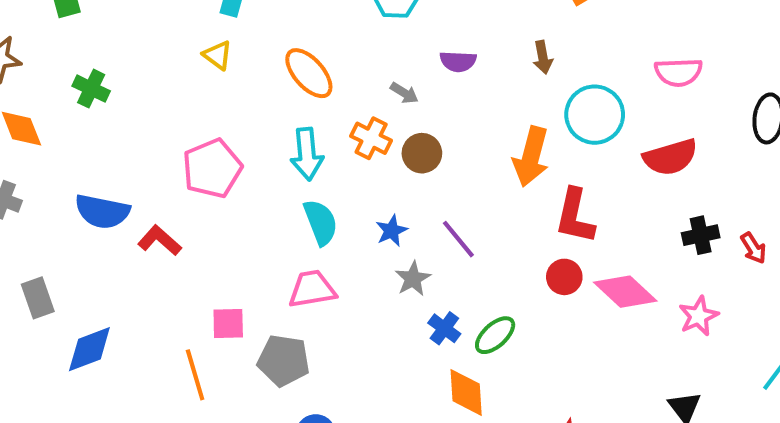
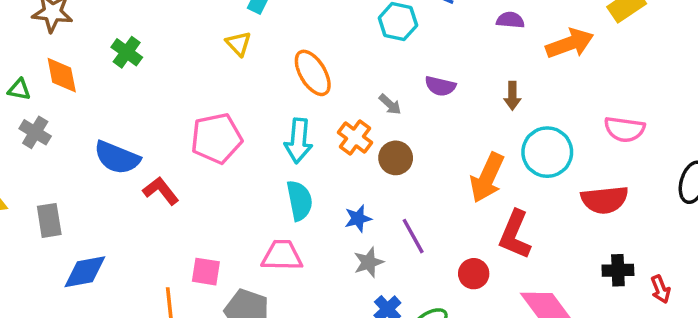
red circle: (564, 277) -> (474, 274), moved

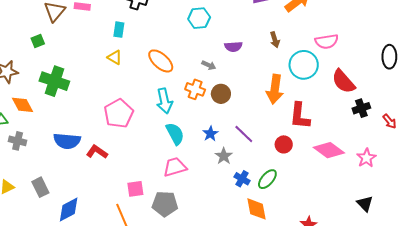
green cross: (127, 52) -> (54, 81), size x1.6
pink semicircle: (624, 129) -> (327, 41), moved
red semicircle: (605, 200) -> (343, 81), turned 72
black cross: (618, 270) -> (361, 108), moved

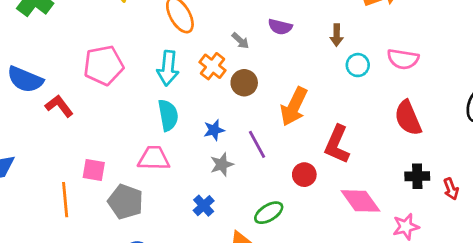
cyan circle: (304, 65) -> (358, 65), moved, size x0.6
orange arrow: (275, 89) -> (294, 107), moved
black cross: (361, 108) -> (417, 176), moved
blue cross: (242, 179) -> (204, 206), moved

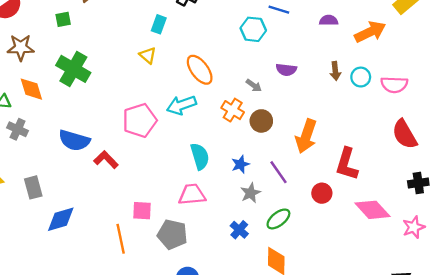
cyan circle: (358, 65) -> (361, 77), moved
cyan arrow: (168, 68) -> (181, 105), moved, turned 72
green ellipse: (269, 213) -> (278, 219), moved

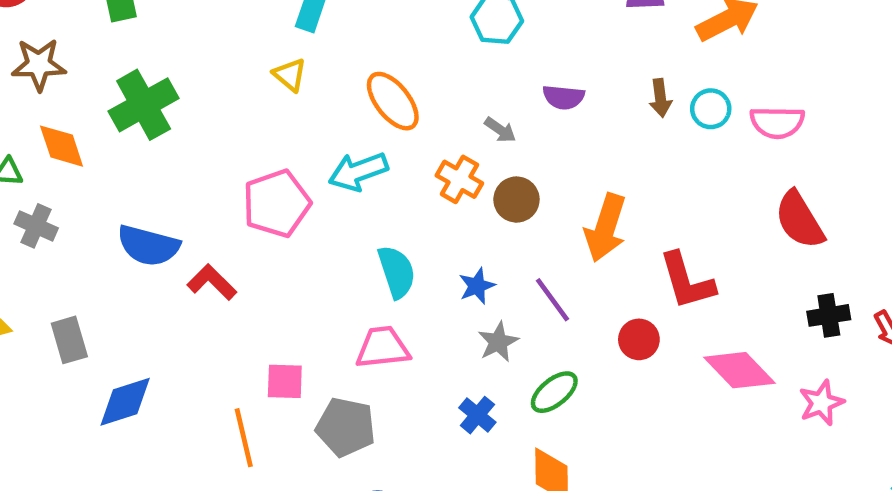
green cross: (73, 69) -> (144, 105), turned 32
red L-shape: (347, 164) -> (687, 281), turned -32

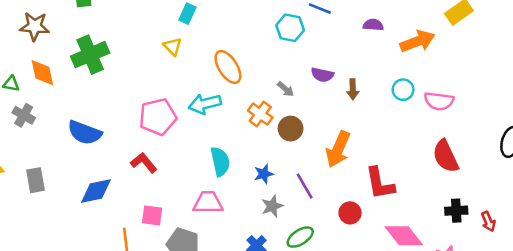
brown arrow: (660, 98) -> (353, 89), moved
red L-shape: (212, 282) -> (144, 163), moved
blue diamond: (125, 402) -> (96, 191), moved

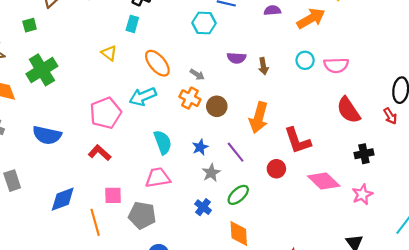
cyan rectangle: (187, 14) -> (132, 24), moved
gray arrow: (286, 89) -> (197, 74), moved
blue diamond: (96, 191) -> (63, 199), moved
red arrow: (488, 222) -> (390, 116), moved

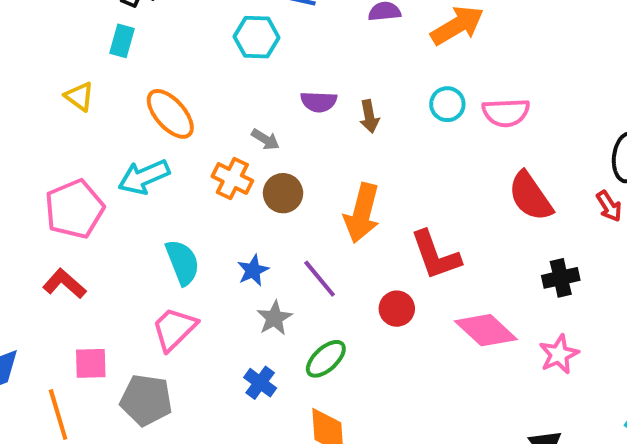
gray arrow: (197, 74) -> (265, 139), moved
pink trapezoid: (158, 178) -> (174, 329), turned -35

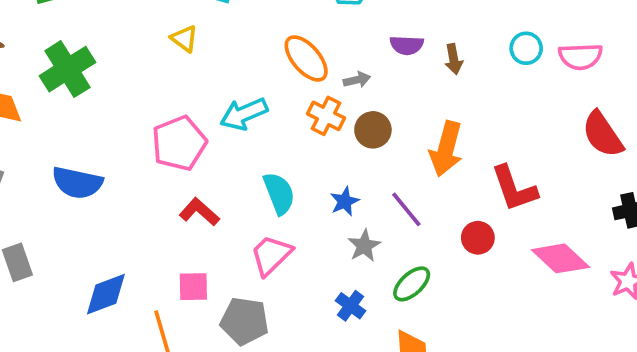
orange ellipse: (170, 114) -> (306, 58), moved
gray arrow: (265, 139) -> (357, 80), turned -45
red L-shape: (64, 284) -> (199, 212), moved

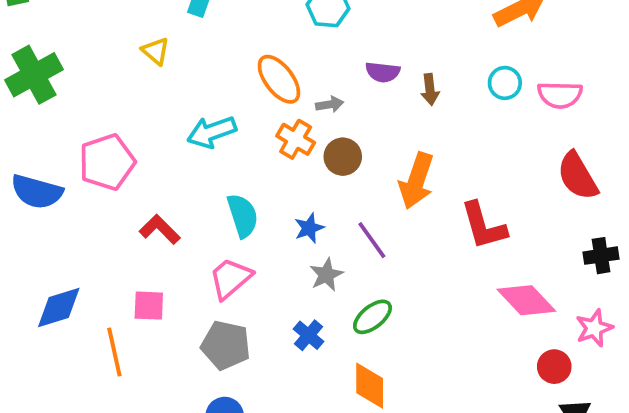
pink pentagon: (179, 143) -> (107, 162), moved
red circle: (478, 238) -> (554, 367), moved
gray pentagon: (244, 321) -> (226, 345), moved

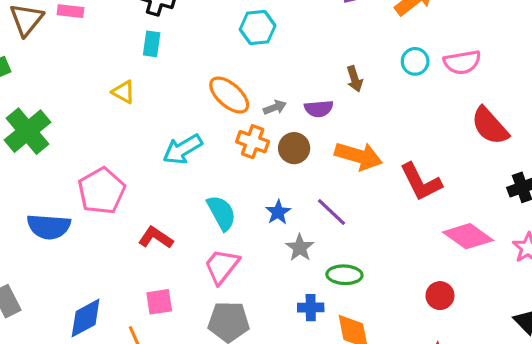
purple semicircle: (383, 72) -> (319, 109), moved
orange arrow: (416, 181) -> (358, 156), turned -81
green ellipse: (372, 317) -> (344, 275), turned 52
blue cross: (308, 335) -> (311, 308), moved, turned -30
red circle: (554, 367) -> (440, 296), moved

